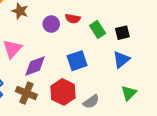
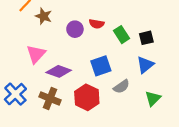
purple diamond: (35, 66) -> (59, 71), turned 40
gray semicircle: (91, 102) -> (121, 87), moved

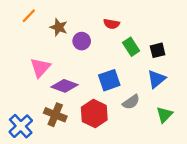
brown star: (44, 16) -> (59, 27), moved
red semicircle: (97, 24) -> (112, 24), moved
blue cross: (15, 94) -> (21, 126), moved

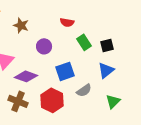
purple circle: (82, 41) -> (44, 46), moved

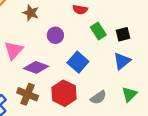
blue square: (65, 71) -> (78, 62), turned -30
gray semicircle: (84, 90) -> (98, 97), moved

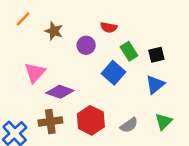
purple circle: (55, 35) -> (86, 45), moved
blue square: (78, 62) -> (114, 73), moved
brown cross: (28, 94) -> (50, 122), turned -30

